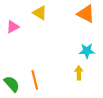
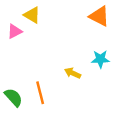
yellow triangle: (40, 13) -> (32, 15), moved
yellow arrow: (79, 73) -> (73, 73), moved, turned -64

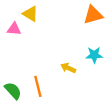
orange triangle: (99, 16) -> (93, 15), turned -42
pink triangle: (15, 31) -> (14, 29), turned 32

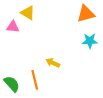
cyan star: (94, 55) -> (90, 41), moved
yellow arrow: (68, 68) -> (53, 63), moved

